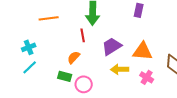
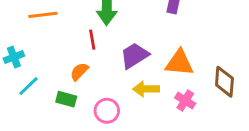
cyan line: (30, 67) -> (28, 86), moved
pink circle: (84, 84) -> (107, 111), moved

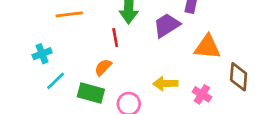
purple trapezoid: (134, 56) -> (167, 25), moved
orange triangle: (179, 63) -> (207, 47), moved
green rectangle: (66, 99) -> (91, 93), size x1.4

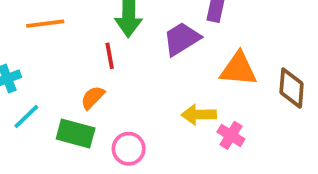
brown diamond: (239, 77) -> (292, 88), moved
yellow arrow: (165, 84) -> (199, 115), moved

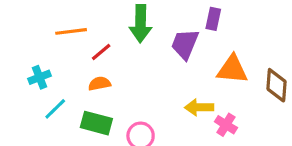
purple trapezoid: (182, 39) -> (185, 44), turned -36
red line: (110, 56) -> (101, 52), moved, turned 60
orange semicircle: (93, 98) -> (99, 84), moved, turned 35

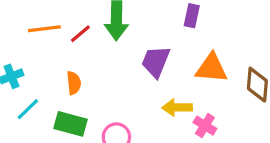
purple trapezoid: (185, 44) -> (156, 62), moved
red line: (101, 52) -> (80, 34), moved
orange semicircle: (99, 84) -> (74, 83), turned 95

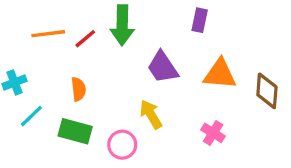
purple trapezoid: (156, 62) -> (163, 67), turned -56
yellow arrow: (177, 108) -> (151, 114), moved, turned 60

